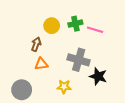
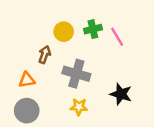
pink line: (95, 30) -> (117, 37), turned 42
gray cross: (79, 60) -> (76, 74), moved
orange triangle: (41, 64) -> (27, 80), moved

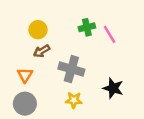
yellow circle: (64, 32) -> (38, 30), moved
brown arrow: (45, 55) -> (42, 51), turned -140
orange triangle: (27, 80) -> (25, 75), turned -49

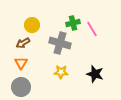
brown arrow: (42, 51) -> (23, 43), moved
gray cross: (71, 69) -> (60, 43), moved
yellow star: (74, 100) -> (61, 72), moved

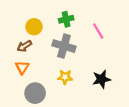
green cross: (73, 23) -> (66, 19), moved
black star: (95, 74) -> (101, 79), turned -30
gray circle: (21, 87) -> (35, 93), moved

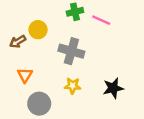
green cross: (66, 19) -> (75, 12), moved
pink line: (98, 31) -> (101, 20), moved, turned -35
brown arrow: (24, 46) -> (18, 42), moved

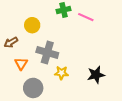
brown arrow: (18, 42) -> (11, 42), moved
gray cross: (71, 51) -> (47, 53), moved

